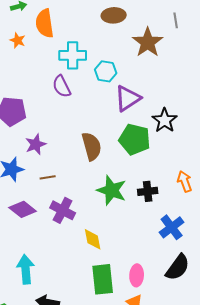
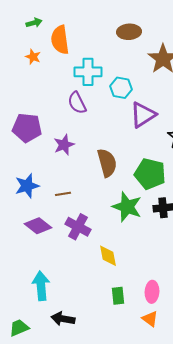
green pentagon: (135, 139) -> (150, 174), moved
purple star: (36, 144) -> (64, 145), moved
green rectangle: (103, 279) -> (118, 296), size x0.6

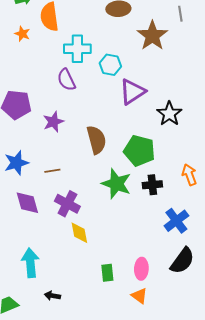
purple diamond: (38, 226) -> (27, 203), turned 36
yellow diamond: (108, 256) -> (79, 233), moved
black arrow: (63, 319) -> (52, 296), size x0.7

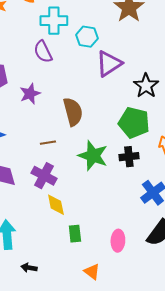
green pentagon: (139, 151) -> (134, 123), moved
brown line: (52, 171) -> (48, 143), moved
green rectangle: (107, 273) -> (75, 234), moved
orange triangle: (139, 296) -> (92, 272), moved

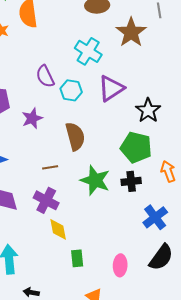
cyan cross: (54, 21) -> (88, 51), moved, turned 32
cyan hexagon: (87, 37) -> (71, 90), moved

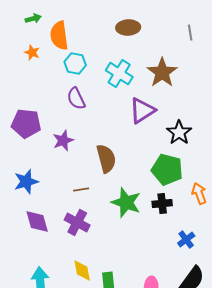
brown star: (131, 32) -> (162, 73), moved
cyan hexagon: (71, 90) -> (75, 64), moved
blue cross: (155, 217) -> (186, 240), size x0.7
yellow diamond: (58, 229) -> (82, 271), moved

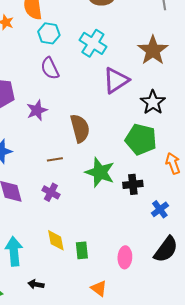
brown star: (162, 73) -> (153, 50), moved
black cross: (162, 204) -> (133, 184), moved
purple cross: (77, 223) -> (51, 192), size x0.7

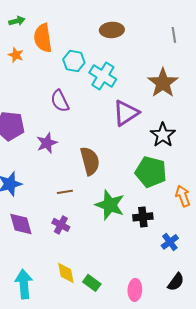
cyan hexagon: (49, 33) -> (74, 61), moved
black semicircle: (166, 249) -> (176, 282), size x0.7
green rectangle: (82, 250) -> (92, 283), turned -48

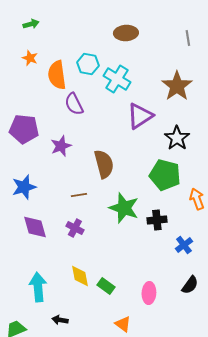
orange semicircle: (43, 38) -> (57, 75), moved

